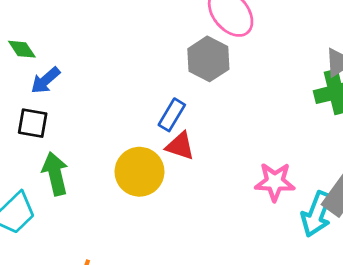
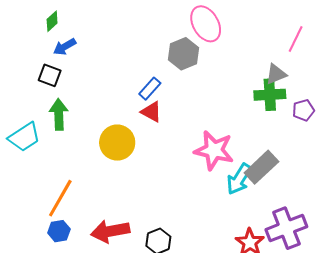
green diamond: (22, 49) -> (52, 21), turned 70
yellow circle: (139, 172) -> (117, 143), moved
pink star: (275, 182) -> (214, 150), size x1.4

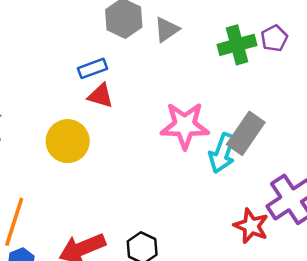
gray triangle: (276, 74) -> (167, 29), moved
blue rectangle: (150, 89) -> (93, 68), turned 40
purple pentagon: (303, 110) -> (274, 38), moved

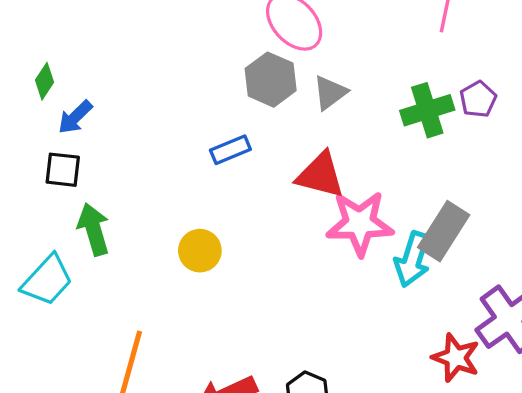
red triangle: (101, 96) -> (320, 175), moved, size x1.4
yellow circle: (68, 141) -> (200, 251), size x0.7

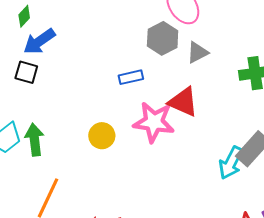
blue arrow: (75, 117) -> (39, 41), size x1.4
pink star: (360, 223) -> (154, 122), moved
green arrow: (94, 229) -> (34, 140), moved

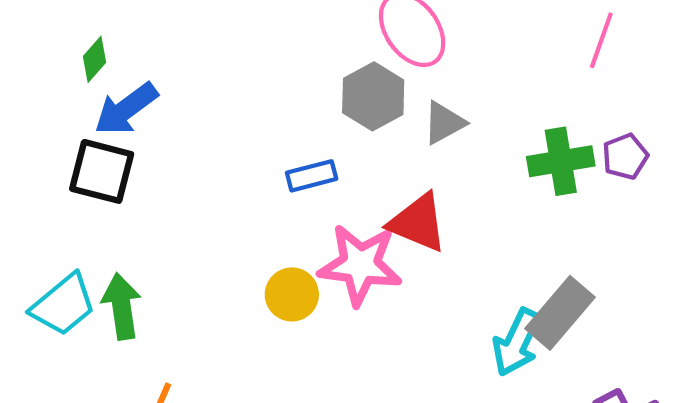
black square: (26, 72) -> (102, 171), size x1.4
yellow circle: (102, 136) -> (292, 294), moved

